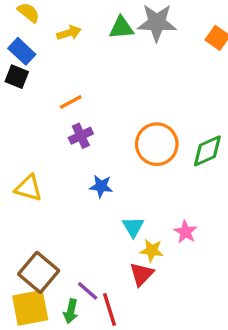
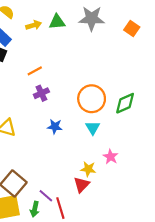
green triangle: (121, 28) -> (57, 22), moved
cyan triangle: (133, 227) -> (93, 128), moved

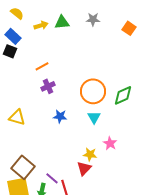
gray star: (92, 18) -> (93, 19), size x0.6

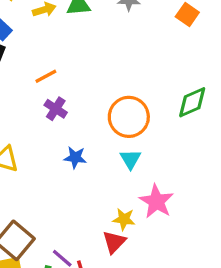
purple cross: (48, 86) -> (56, 109), turned -32
green diamond: (123, 95) -> (192, 102), moved
pink star: (110, 143) -> (156, 201), size x1.5

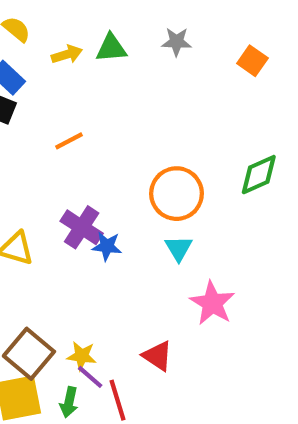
purple cross: (56, 109) -> (82, 227), moved, size x1.4
yellow star: (124, 219) -> (82, 356), moved
red triangle: (114, 242) -> (158, 356), turned -40

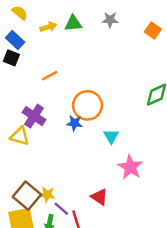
orange circle: (177, 194) -> (88, 105), moved
purple cross: (82, 227) -> (34, 116), moved
blue star: (107, 246) -> (74, 123), moved
yellow star: (82, 356) -> (47, 194), moved

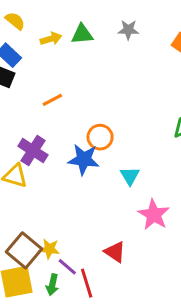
orange circle: (88, 105) -> (100, 137), size x0.7
blue star: (74, 123) -> (84, 159), size x1.5

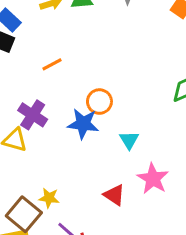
yellow star: (49, 249) -> (49, 198), moved
red triangle: (115, 252) -> (114, 195), moved

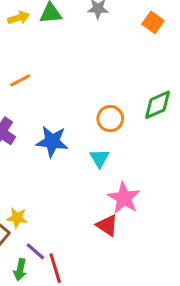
orange circle: (99, 102) -> (110, 119), moved
red triangle: (114, 195) -> (107, 225), moved

